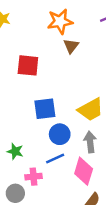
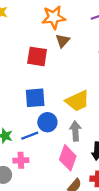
red square: (28, 65) -> (37, 56), moved
blue line: (55, 158) -> (30, 136), moved

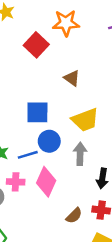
brown triangle: (63, 41) -> (72, 78), moved, turned -40
red square: (37, 56) -> (36, 45), moved, turned 30
pink diamond: (68, 158) -> (46, 182), moved

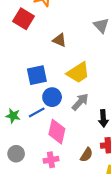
gray arrow: (80, 154) -> (80, 102), turned 54
pink cross: (16, 182) -> (51, 160), moved

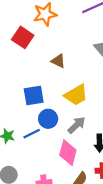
pink diamond: (57, 132) -> (68, 153), moved

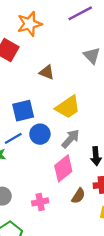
blue line: (32, 134) -> (13, 138), moved
pink diamond: (68, 153) -> (63, 168), turned 40

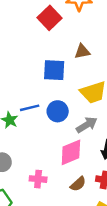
brown triangle: (47, 72) -> (82, 52), turned -49
blue square: (23, 111) -> (54, 70), moved

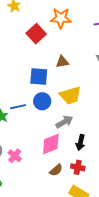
blue circle: (58, 111) -> (42, 101), moved
pink cross: (38, 179) -> (15, 156), moved, turned 32

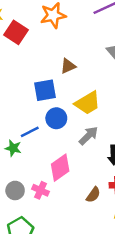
red square: (36, 34) -> (16, 32), moved
pink diamond: (51, 144) -> (60, 168), moved

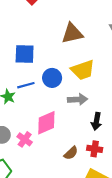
brown triangle: (68, 66) -> (72, 33), size x1.5
blue square: (45, 90) -> (25, 54), moved
gray arrow: (88, 136) -> (78, 99), turned 30

